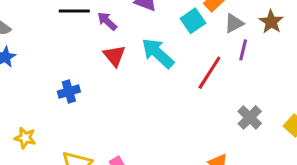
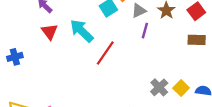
red line: (209, 73) -> (105, 53), moved
gray cross: (250, 117) -> (159, 87), moved

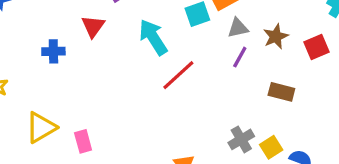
red triangle: (49, 32) -> (93, 26), moved
brown rectangle: (197, 40) -> (281, 92), moved

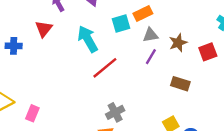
gray cross: (241, 139) -> (115, 112), moved
pink rectangle: (83, 141) -> (32, 113), turned 35

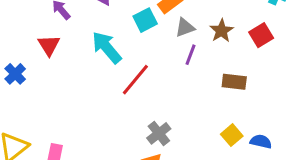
blue cross: (14, 46) -> (15, 74), turned -35

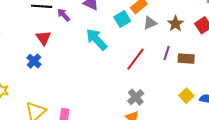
red triangle: (49, 45) -> (43, 38), moved
purple line: (191, 55) -> (167, 53), moved
red line: (135, 80) -> (135, 59), moved

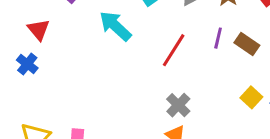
brown rectangle: (186, 59) -> (247, 44), turned 35

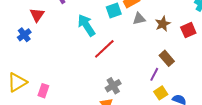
purple line: (218, 38) -> (154, 74), moved
red line: (174, 50) -> (104, 49), moved

